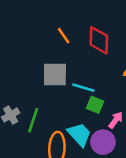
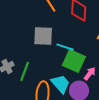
green square: (95, 105) -> (74, 61), size x1.6

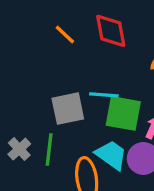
gray square: (43, 36) -> (68, 109), moved

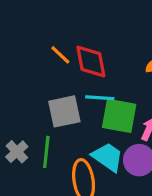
red diamond: (111, 31) -> (91, 61), moved
orange line: (65, 34) -> (60, 55), moved

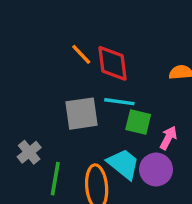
green square: (119, 116) -> (138, 122), size x0.7
green line: (46, 152) -> (55, 179), moved

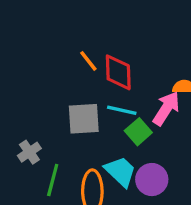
green square: (138, 122) -> (138, 132), turned 30
pink arrow: (168, 138) -> (166, 108), moved, size x1.5

